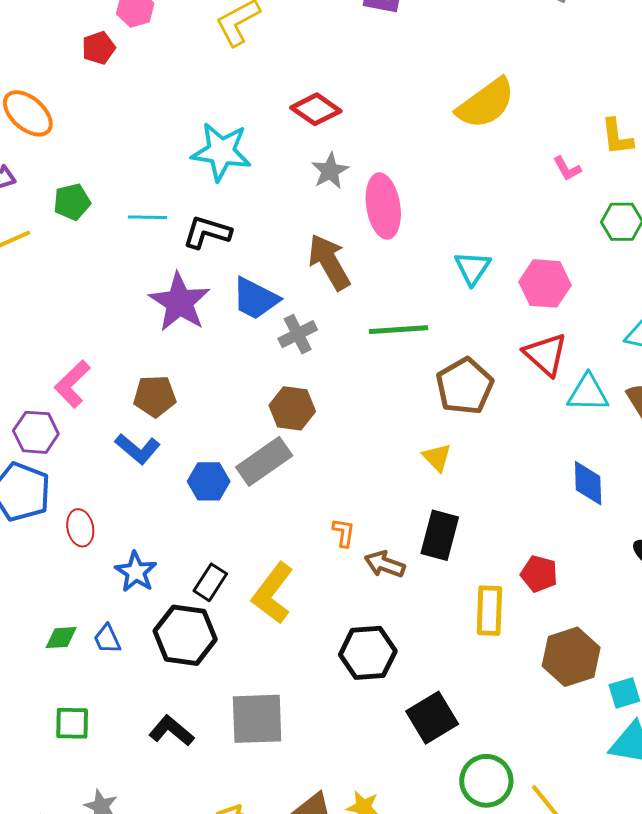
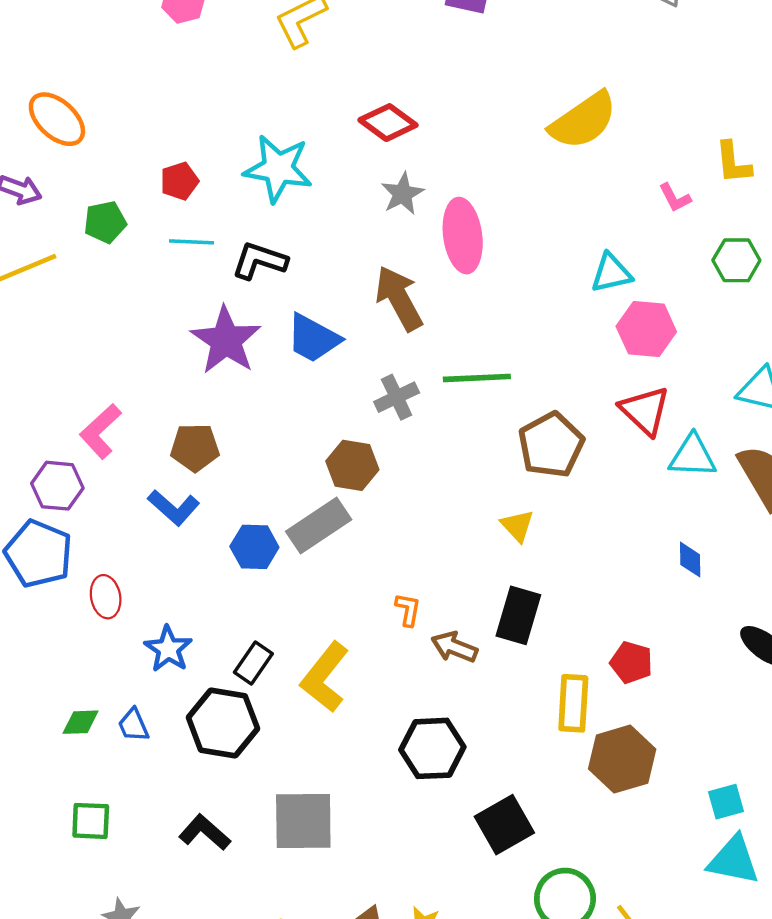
red pentagon: (99, 48) -> (179, 181), moved
cyan triangle: (472, 268) -> (611, 273), moved, turned 42
gray cross: (298, 334) -> (397, 397), moved
blue diamond: (588, 483) -> (690, 560), size x0.7
brown hexagon: (571, 657) -> (622, 759), moved

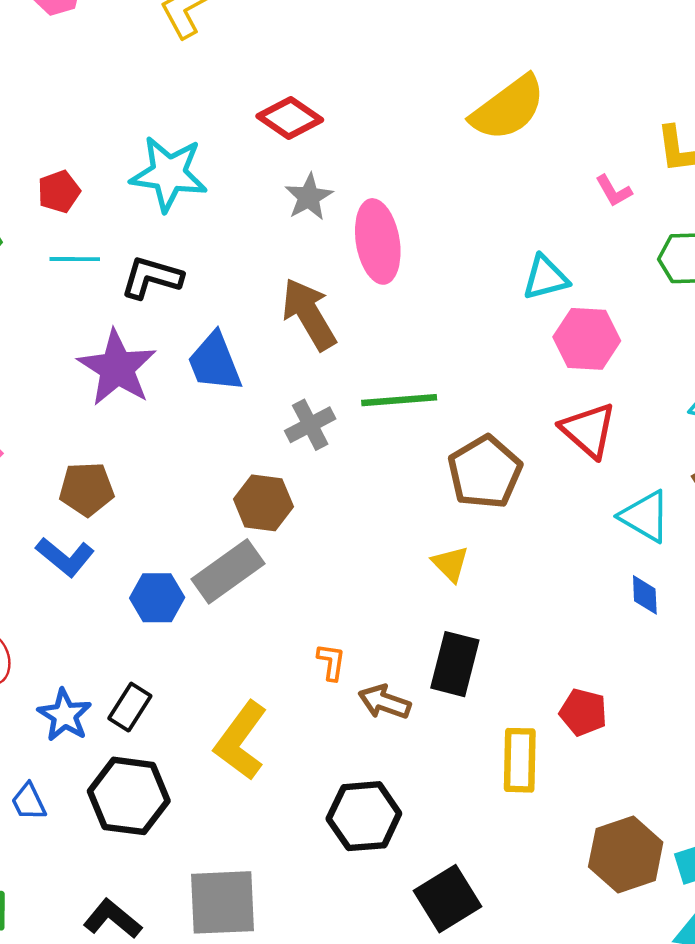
blue trapezoid: (313, 338) -> (215, 362), turned 42
cyan triangle: (693, 456) -> (645, 516), moved, turned 30
black rectangle: (253, 663) -> (130, 707), moved
brown hexagon: (622, 759) -> (626, 854), moved

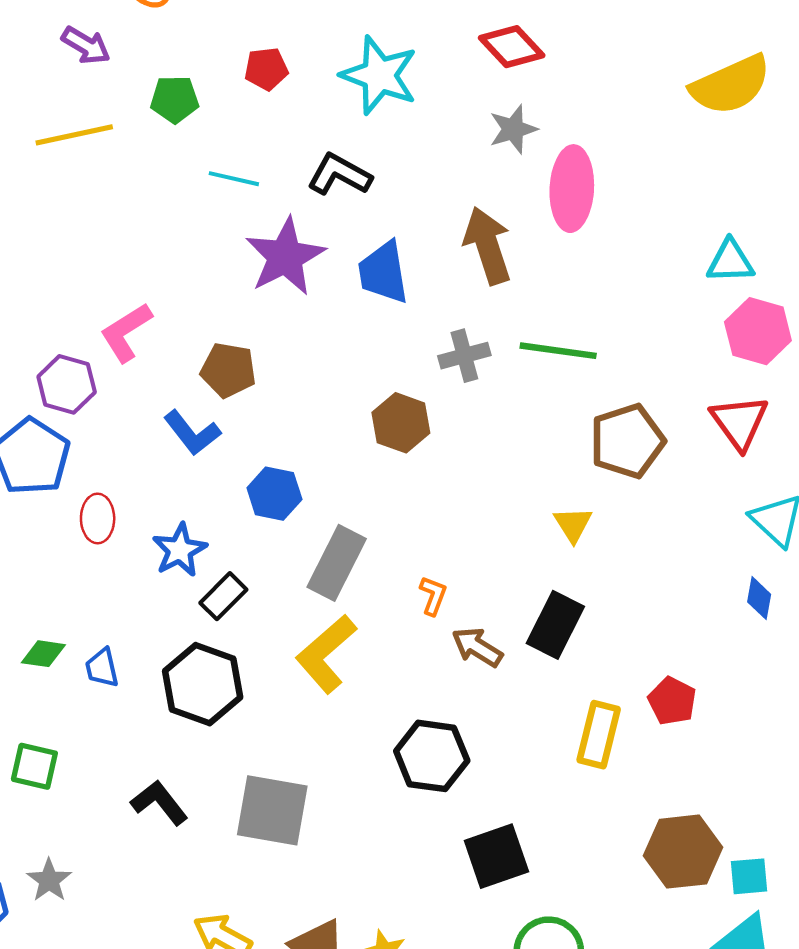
cyan line: (75, 259) -> (234, 179), moved
gray rectangle: (228, 571) -> (337, 563), moved, turned -40
blue star: (65, 715) -> (180, 550), moved

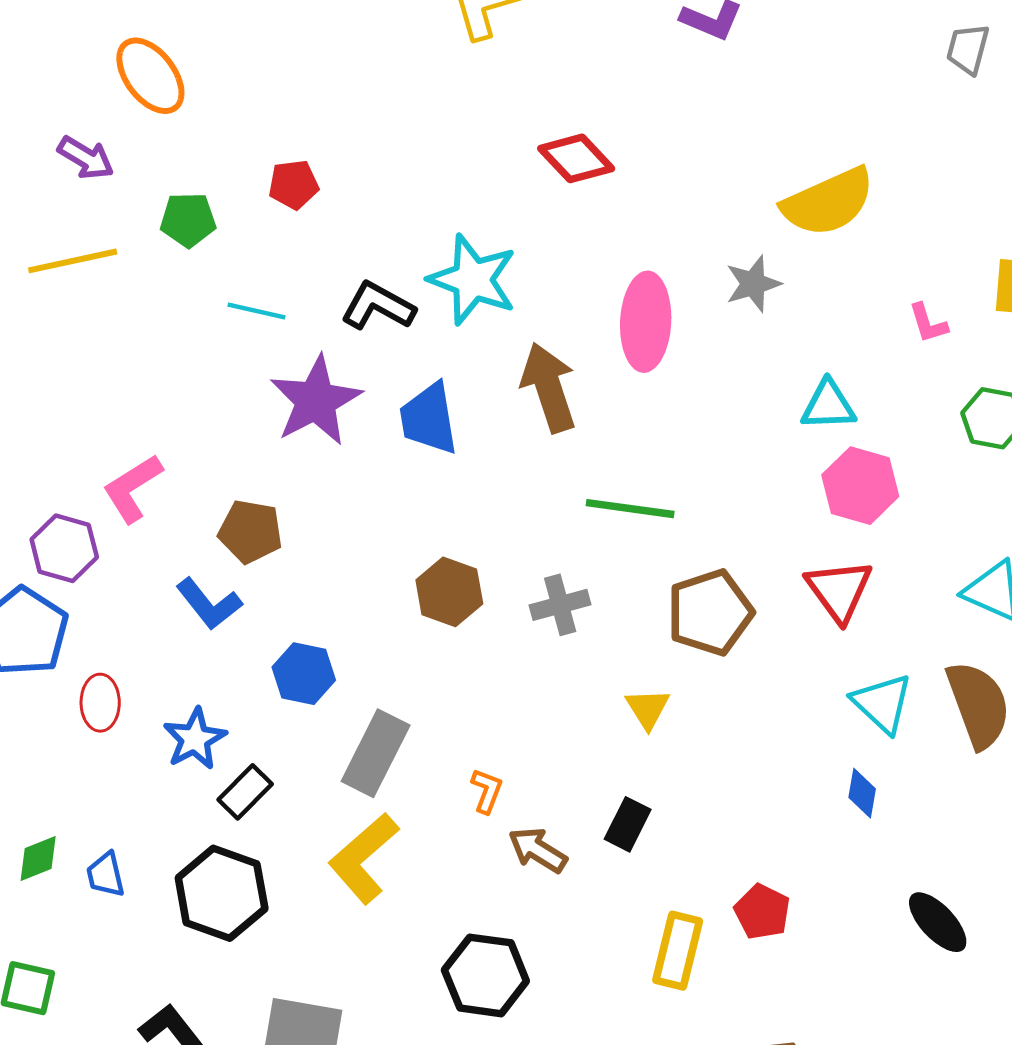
cyan star: (379, 75) -> (473, 280), moved
gray star: (513, 129) -> (753, 284), moved
gray cross: (464, 356) -> (560, 605), moved
black rectangle: (555, 625) -> (628, 824), size x0.7
green diamond: (43, 654) -> (38, 858), turned -30

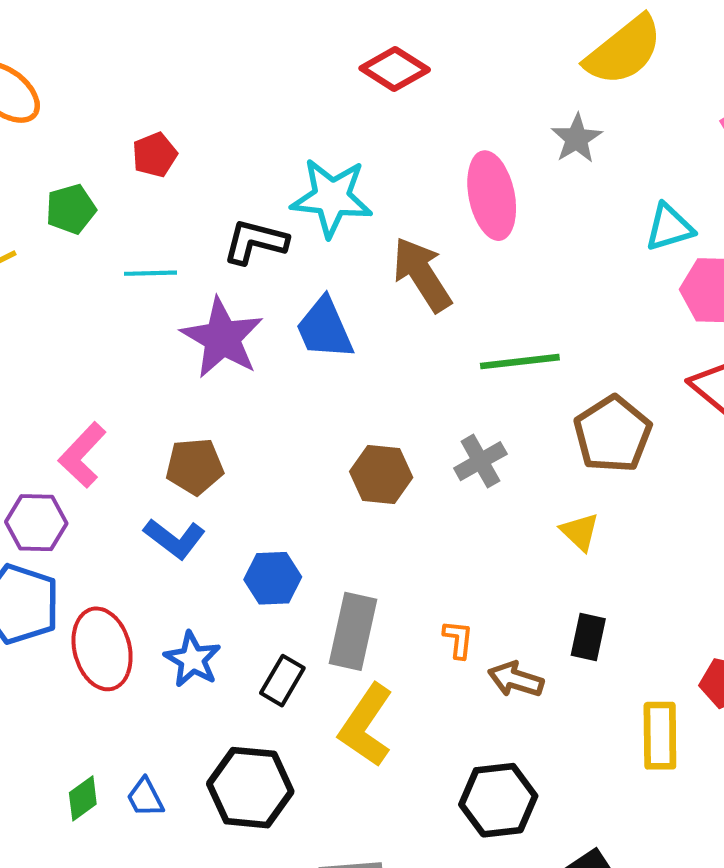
red ellipse: (100, 703) -> (102, 649), size x1.6
black rectangle: (245, 792) -> (282, 681), moved

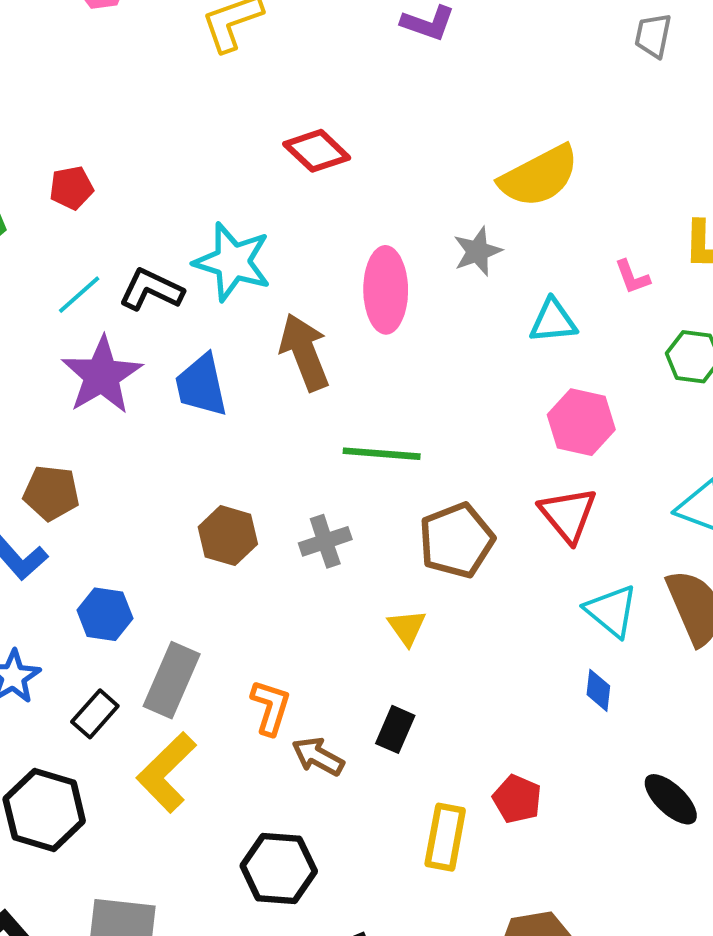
cyan triangle: (669, 227) -> (553, 321), moved
cyan line: (151, 273) -> (79, 295), moved, turned -51
orange L-shape: (458, 639) -> (271, 707), size x1.4

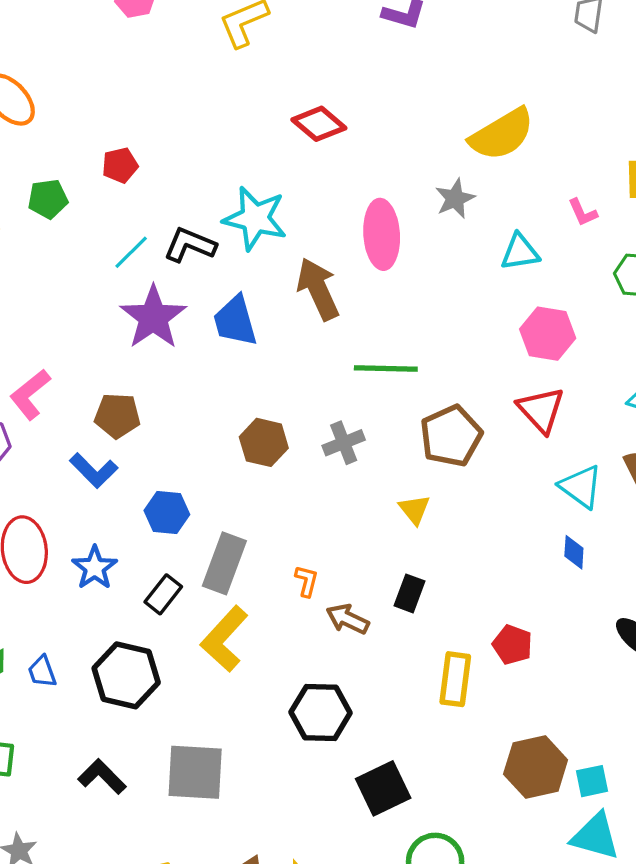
orange L-shape: (271, 707) -> (307, 581), size x0.7

